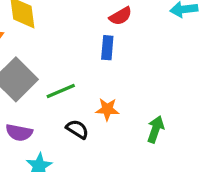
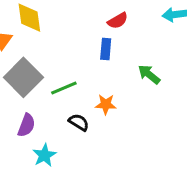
green arrow: (156, 129) -> (149, 74), moved, turned -70
purple semicircle: (19, 133) -> (26, 125), turned -80

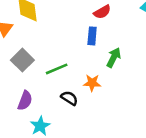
green arrow: (149, 74) -> (114, 58), moved, turned 78
gray square: (23, 77) -> (22, 60), size x0.7

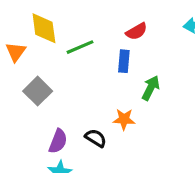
green line: (57, 69) -> (80, 47), moved
purple semicircle: (25, 101) -> (58, 141), moved

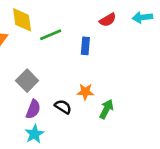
red semicircle: (137, 31) -> (108, 20), moved
green arrow: (151, 88) -> (106, 109), moved
gray square: (38, 91) -> (27, 81), moved

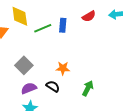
blue rectangle: (85, 46) -> (63, 25), moved
orange star: (85, 92) -> (63, 68), moved
purple semicircle: (33, 109) -> (29, 88), turned -133

